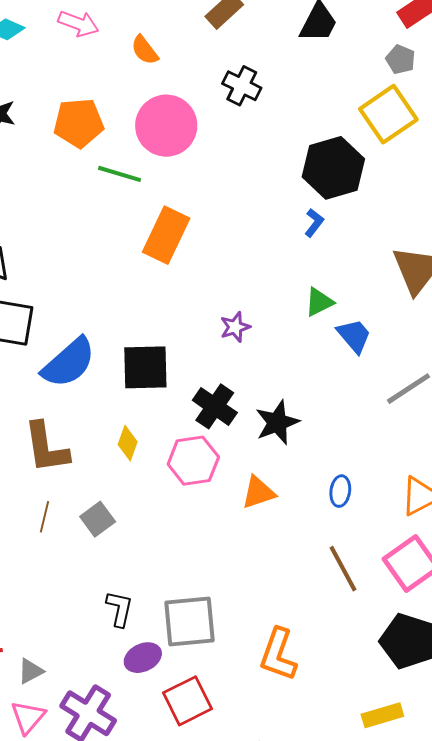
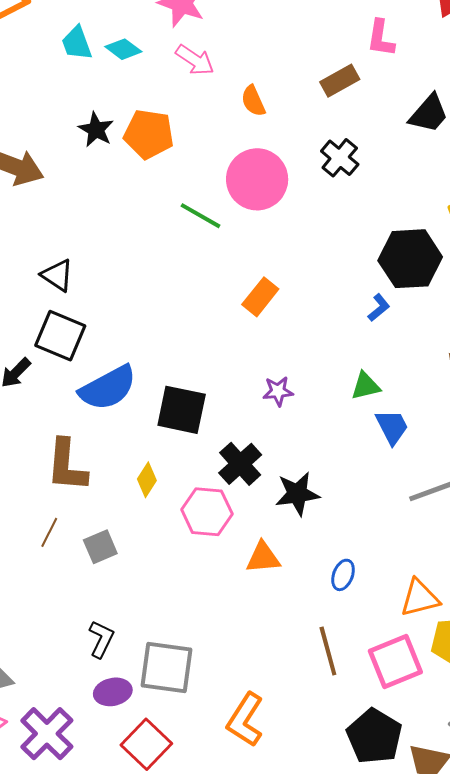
orange pentagon: (79, 123) -> (149, 134), moved
orange rectangle: (166, 235) -> (260, 297), moved, size x0.7
red square: (187, 701) -> (146, 744), turned -33

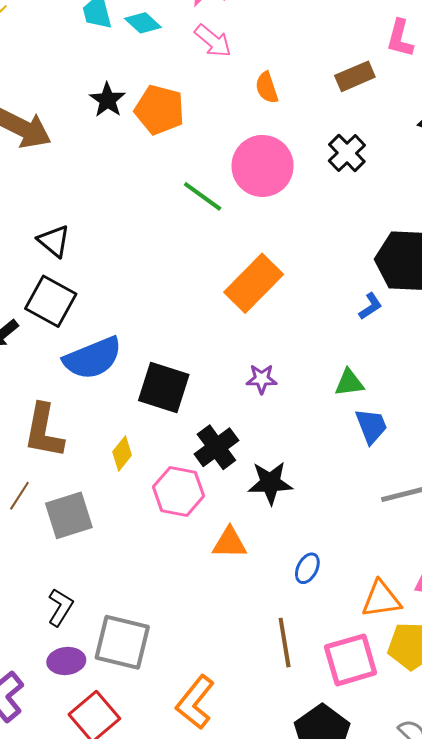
orange rectangle: (260, 297) -> (254, 283), size x1.5
gray square: (100, 547) -> (69, 515), size x1.4

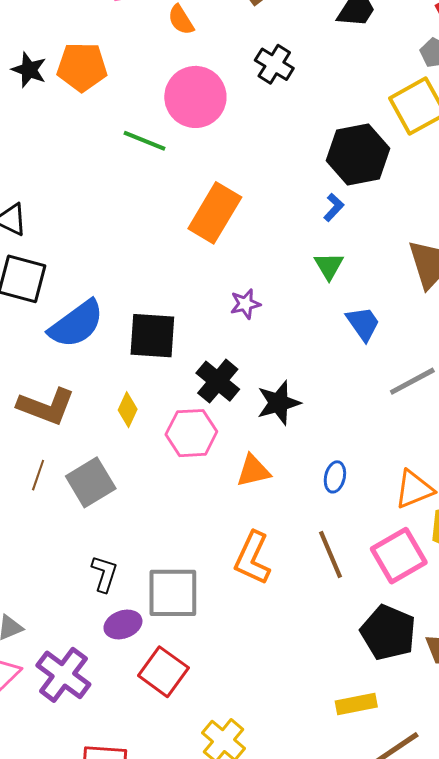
green triangle: (349, 383) -> (329, 266), moved, turned -40
brown L-shape: (44, 431) -> (46, 406), turned -66
orange L-shape: (195, 702) -> (253, 558), moved

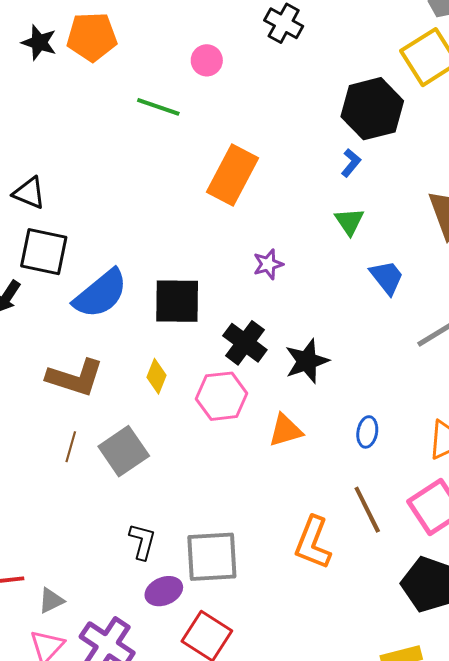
pink circle: (195, 97) -> (207, 60), size x0.5
orange L-shape: (253, 558) -> (313, 543), moved

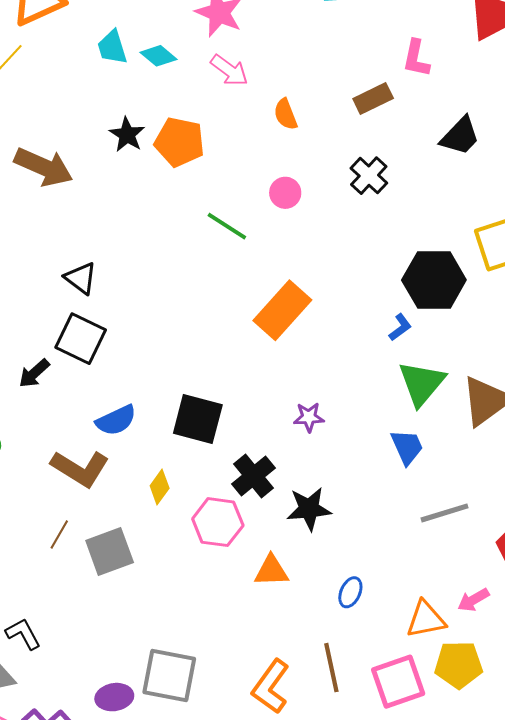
green triangle: (349, 222) -> (422, 383), moved, size x1.6
purple star: (268, 264) -> (309, 417), moved
blue semicircle: (101, 294) -> (116, 420), moved, size x0.7
black L-shape: (142, 541) -> (23, 634), moved, turned -57

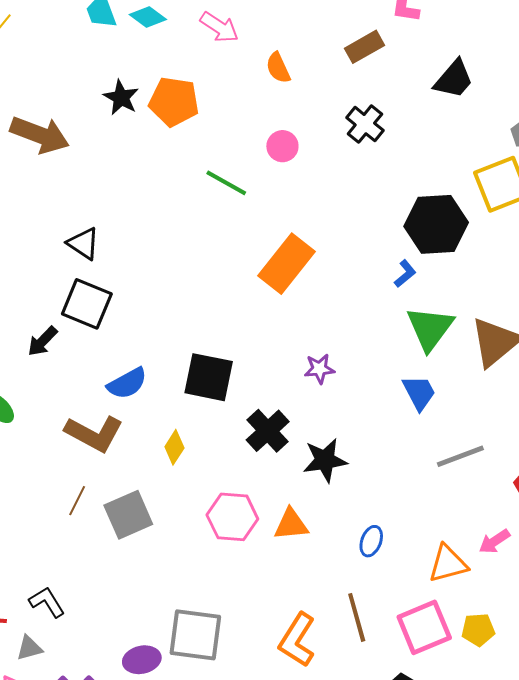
pink hexagon: (218, 522) -> (232, 517), moved
yellow pentagon: (459, 665) -> (478, 630), moved, size x0.7

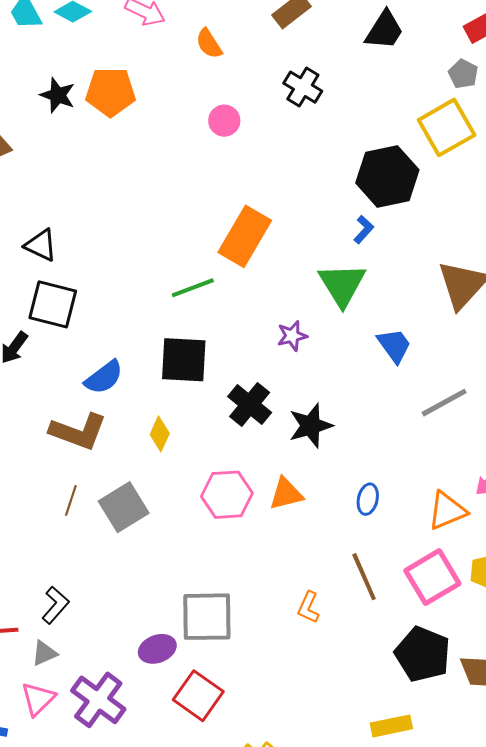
green line: (226, 183) -> (193, 288), moved, turned -42
green triangle: (430, 328) -> (342, 285), moved
black L-shape: (47, 602) -> (55, 605), turned 81
orange L-shape: (297, 640) -> (308, 607), size x0.6

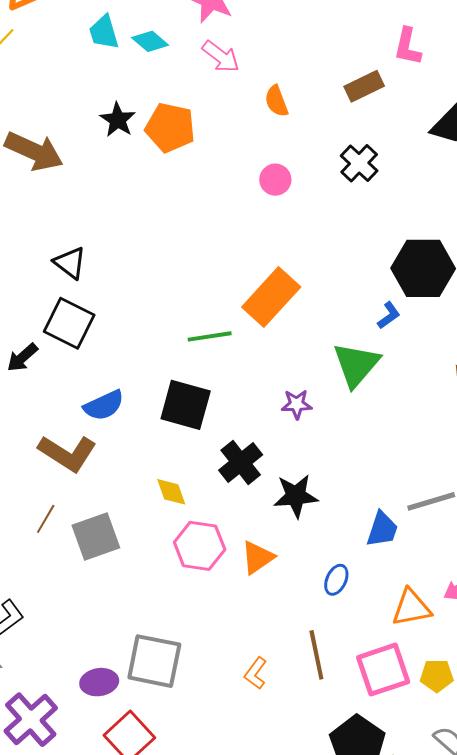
blue trapezoid: (394, 345) -> (382, 529), moved, turned 42
yellow diamond: (160, 434) -> (171, 492), moved, turned -56
orange triangle: (286, 494) -> (258, 557), turned -33

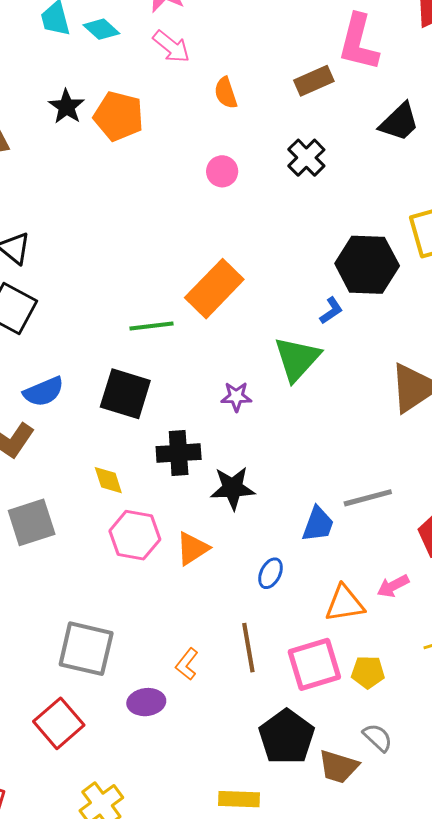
pink L-shape: (408, 47) -> (358, 42), size x1.5
black cross: (241, 462) -> (179, 453), turned 33
purple ellipse: (99, 682) -> (146, 702), moved

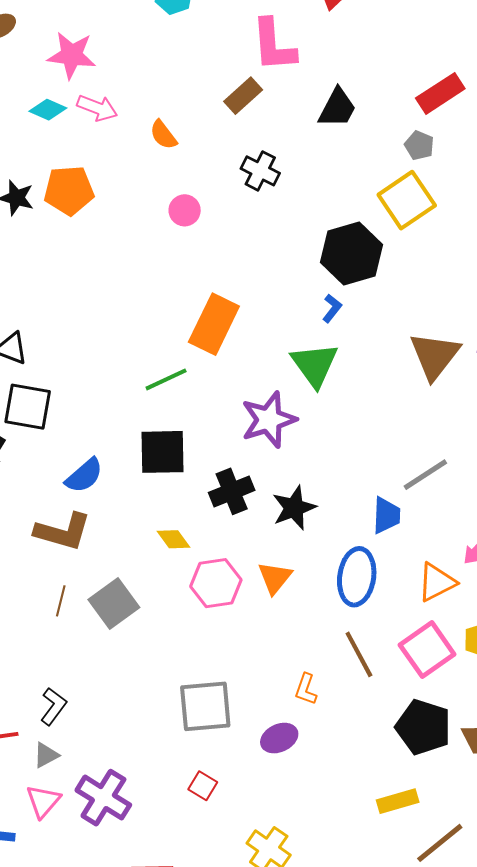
cyan diamond: (101, 29) -> (48, 110), moved
purple star: (236, 397) -> (269, 420), size x1.8
blue ellipse: (270, 573) -> (357, 577), size x1.8
red square: (59, 723) -> (203, 786), size x0.6

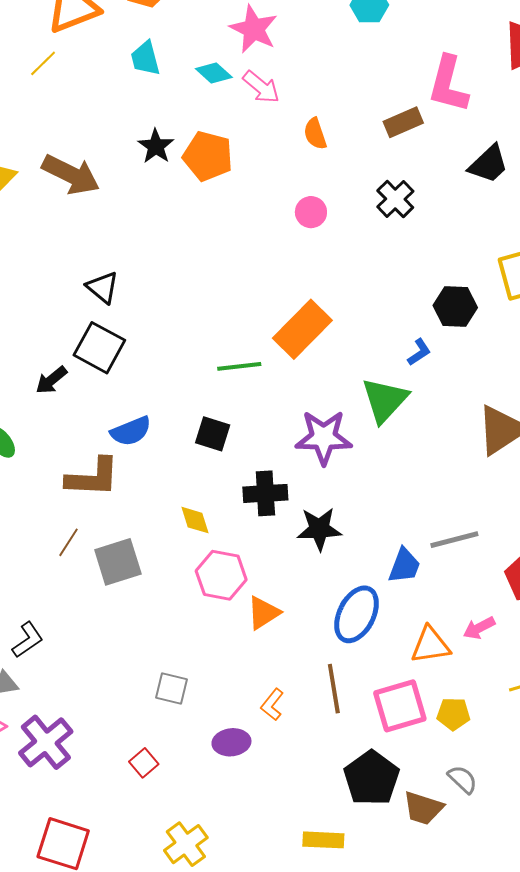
black hexagon: (351, 254) -> (455, 306), size x0.7
black square: (162, 452) -> (213, 434), size x0.7
brown L-shape: (63, 532) -> (93, 477), turned -32
orange triangle: (275, 578) -> (263, 613), moved
gray square: (205, 706) -> (172, 689), size x0.6

